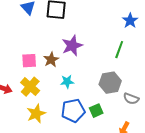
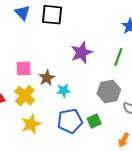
purple star: (72, 46) -> (81, 53), moved
brown star: (51, 60) -> (47, 78), moved

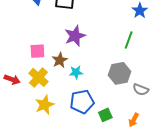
purple star: (81, 53) -> (75, 36), moved
green square: (94, 121) -> (105, 115), moved

